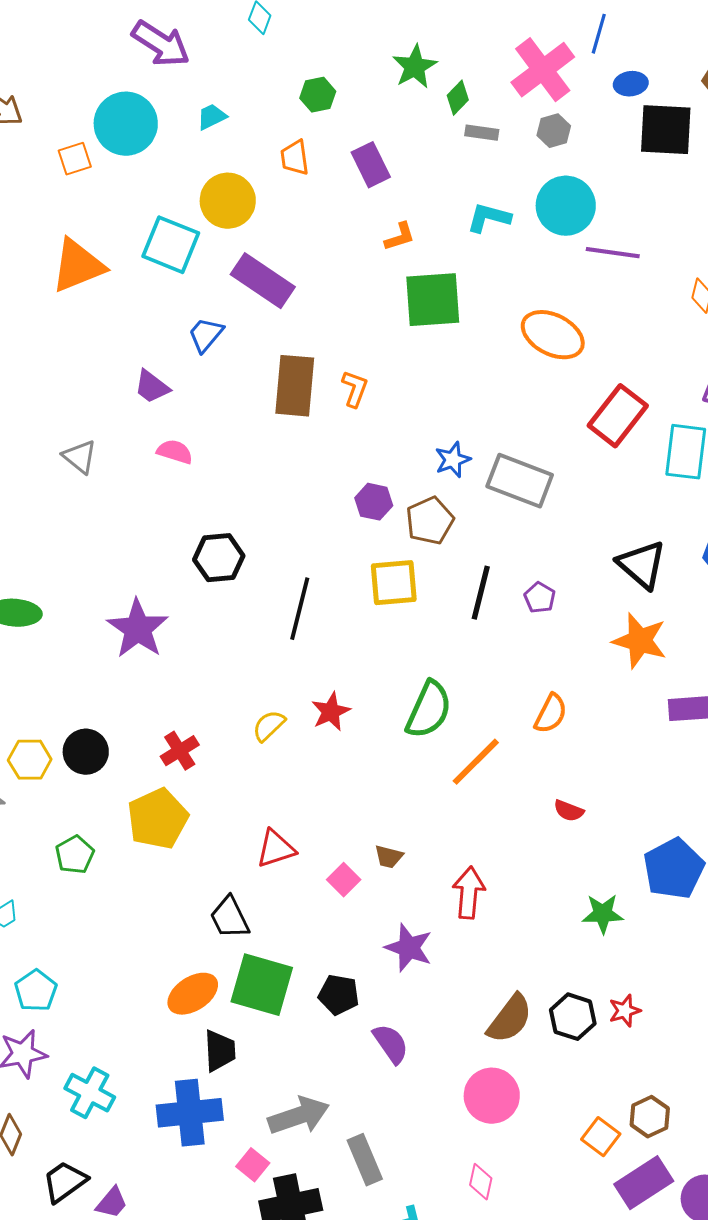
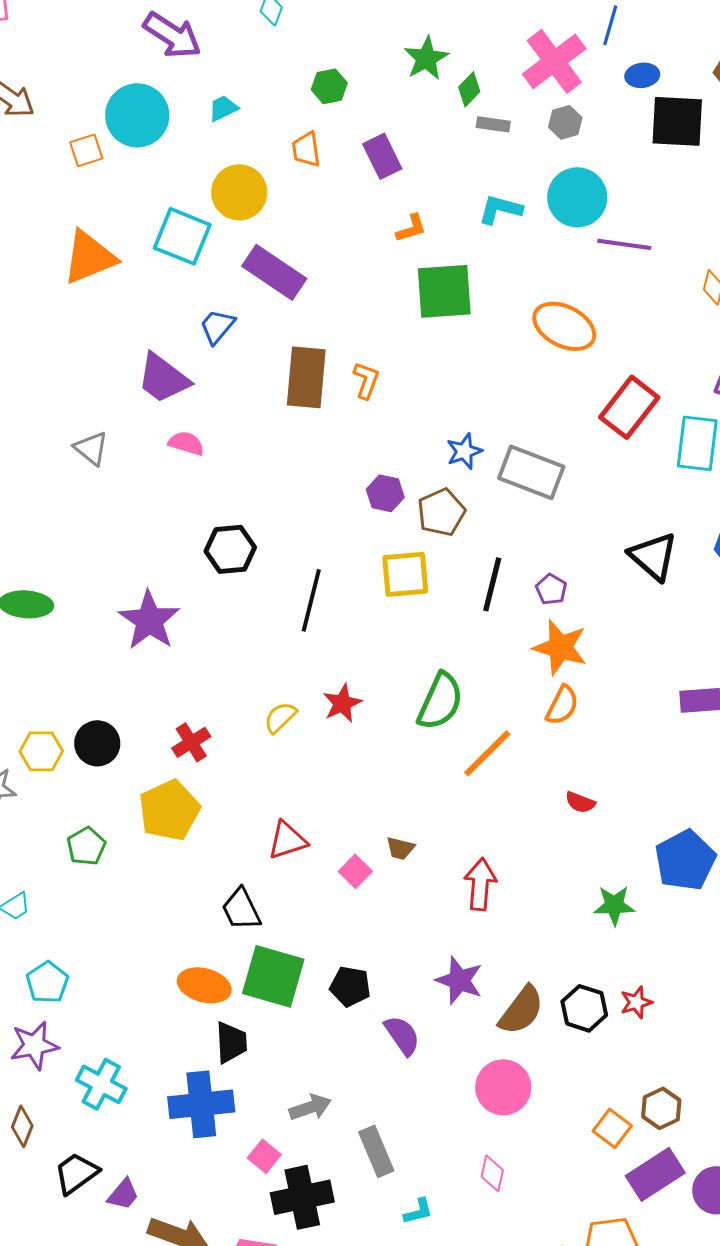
purple trapezoid: (152, 387) -> (163, 378), size x1.5
orange star: (640, 641) -> (560, 647), moved
purple star: (409, 948) -> (459, 980), moved
orange ellipse: (193, 994) -> (204, 985), turned 48
gray arrow: (299, 1116) -> (310, 1107), size x0.7

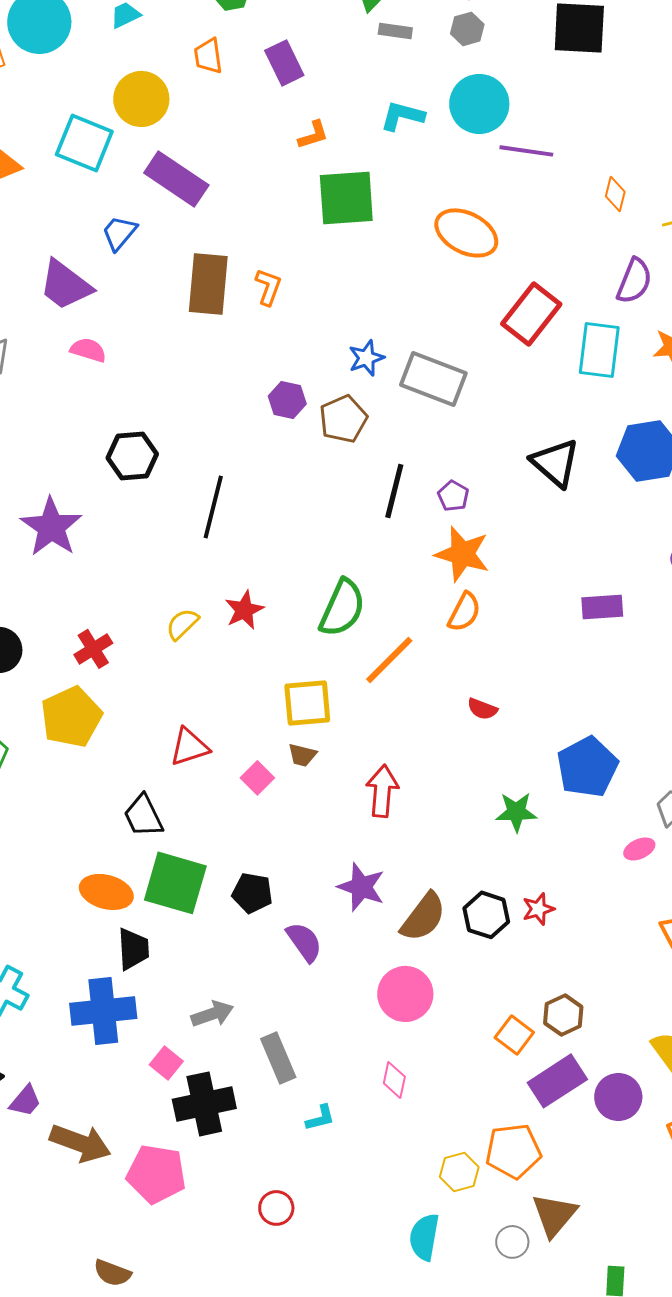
yellow square: (405, 574) -> (307, 703), moved

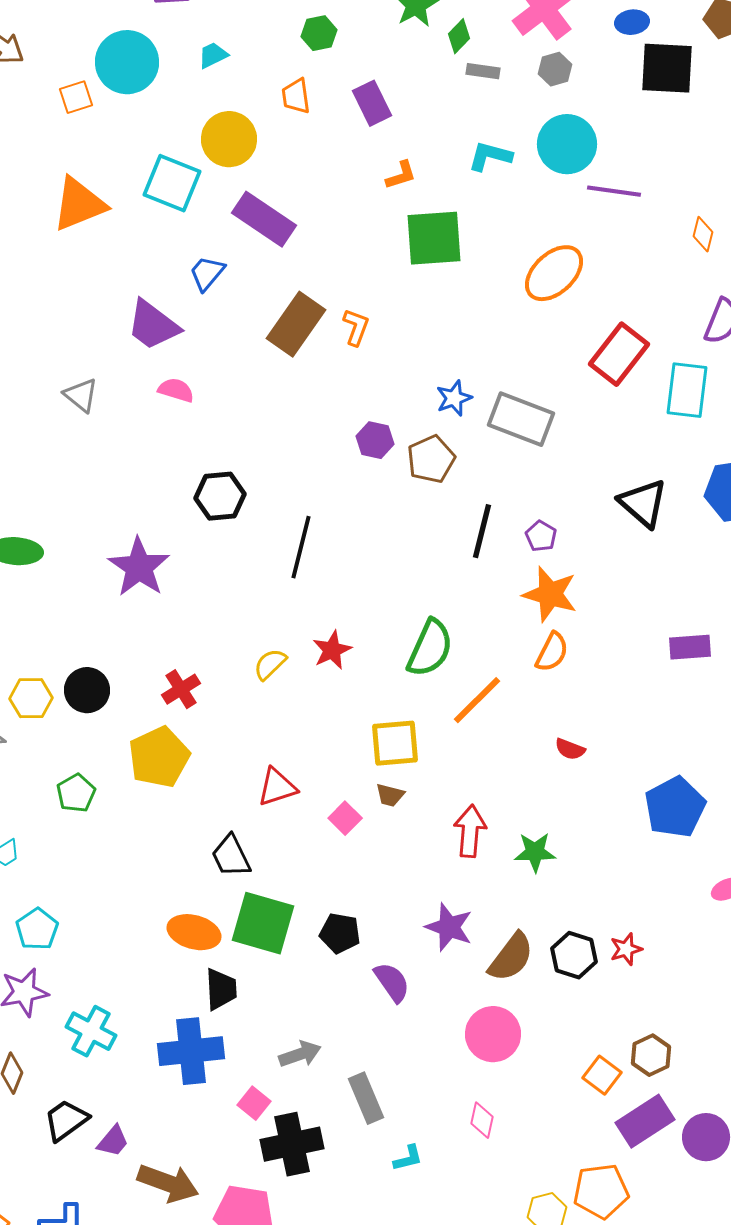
orange ellipse: (466, 233) -> (554, 273), turned -70
brown rectangle: (208, 284) -> (296, 324), turned 30
green star: (516, 812) -> (535, 852), moved

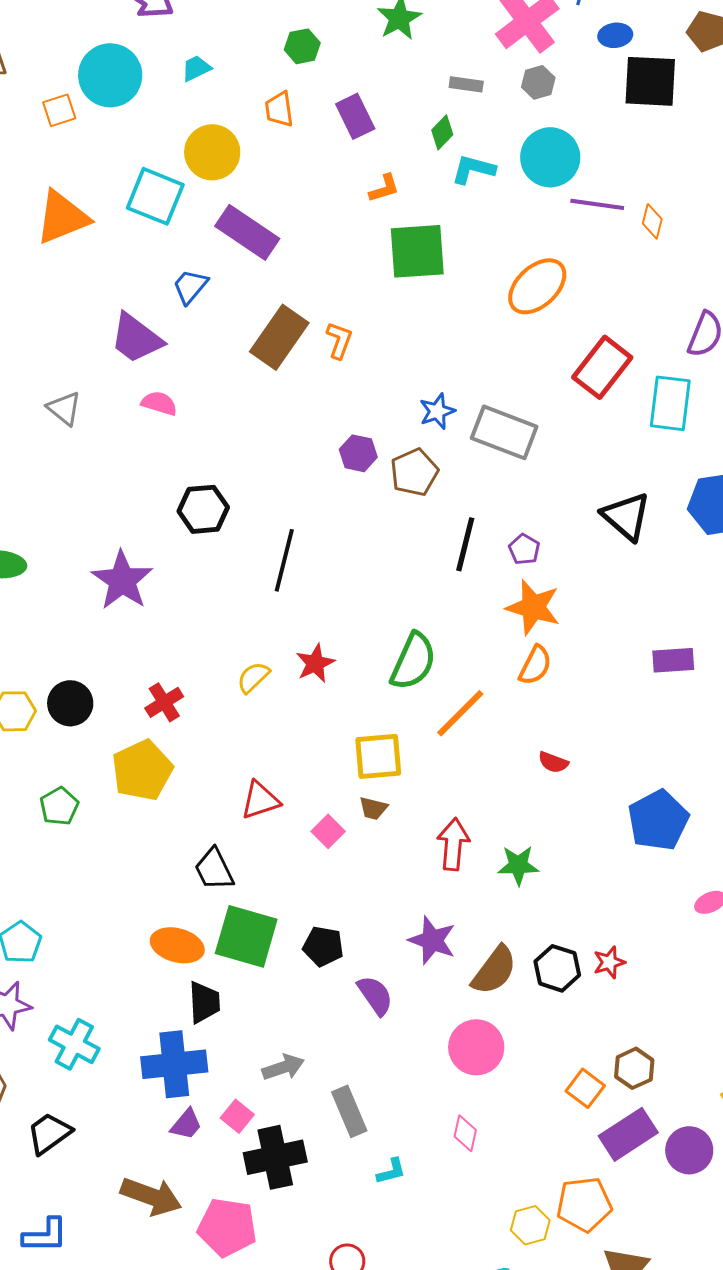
green diamond: (459, 36) -> (442, 132), moved
orange diamond: (703, 234) -> (652, 221), moved
purple trapezoid: (113, 1141) -> (186, 1124), moved

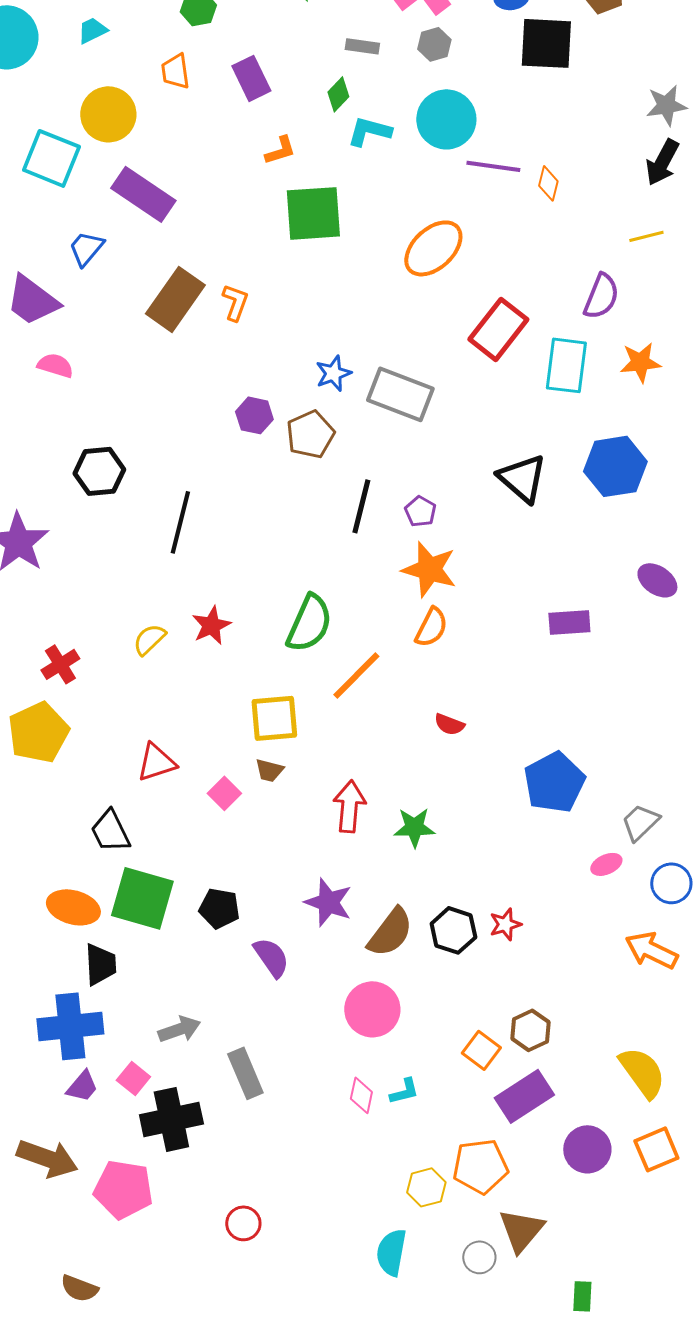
purple circle: (689, 1150) -> (587, 1149), moved
cyan L-shape: (391, 1171) -> (404, 1091), moved

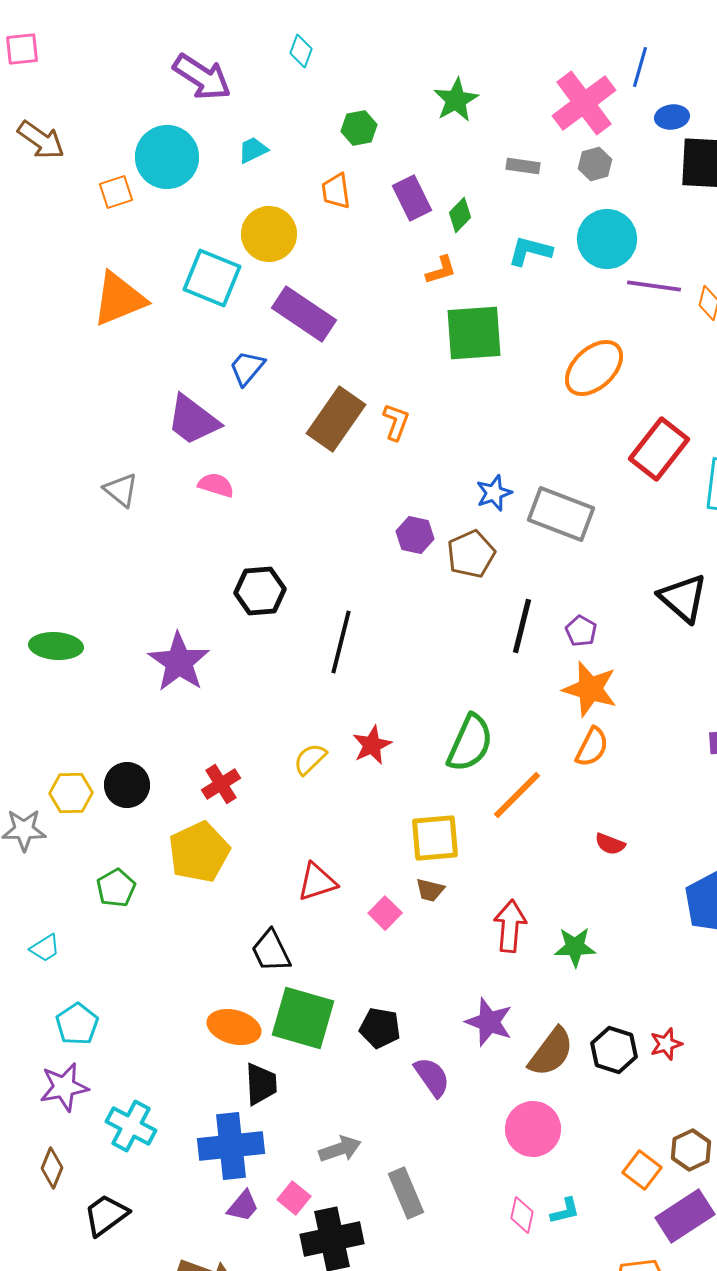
green diamond: (338, 94) -> (460, 215), moved

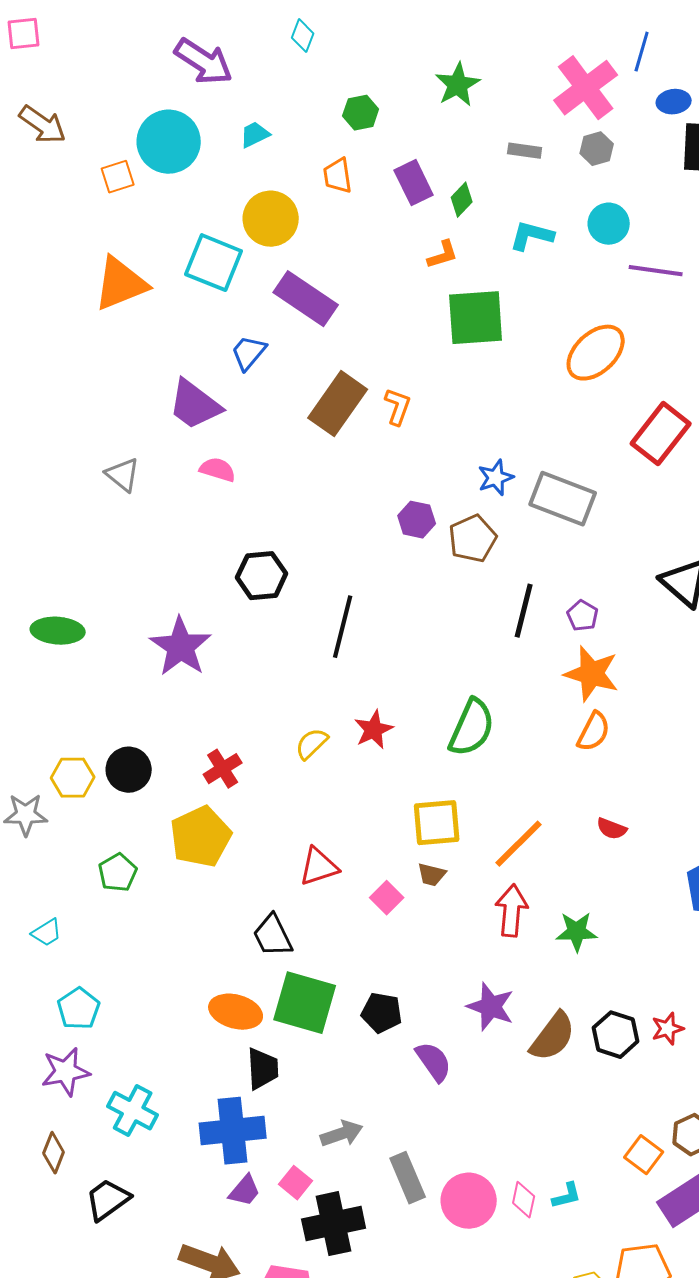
cyan circle: (607, 239) -> (609, 224), size x0.7
orange line: (517, 795) -> (519, 844), moved
pink circle: (533, 1129) -> (469, 1201), moved

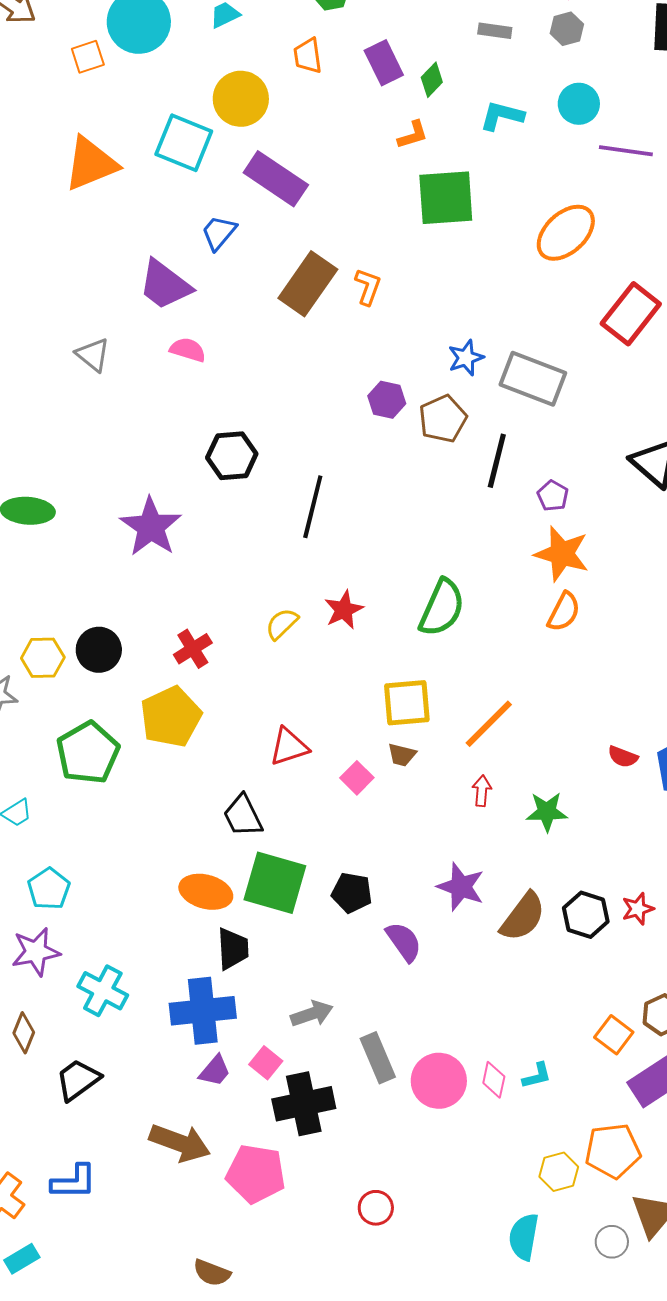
black line: (524, 611) -> (497, 461), moved
red semicircle: (612, 829) -> (623, 757), moved
green pentagon: (118, 873) -> (88, 753), size x1.6
red arrow: (512, 911) -> (482, 791), size x0.6

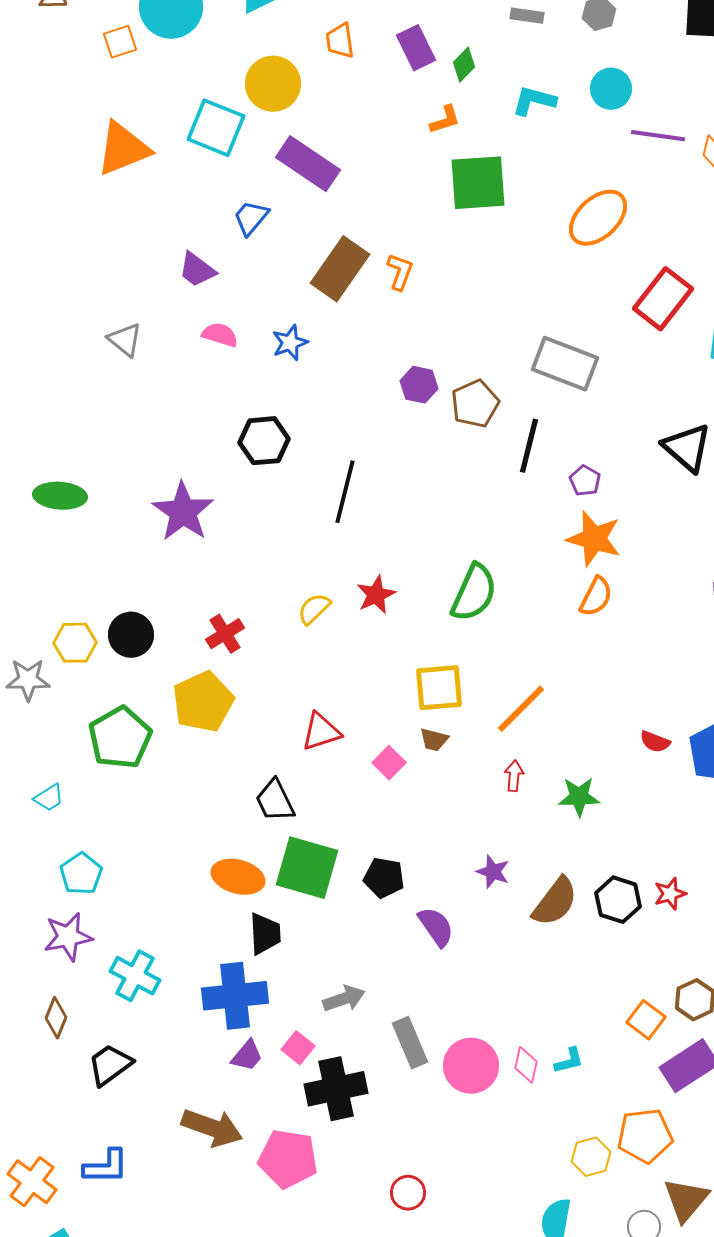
purple trapezoid: (165, 285) -> (197, 270), size x0.7
blue star: (466, 358) -> (290, 343), moved
purple star: (461, 887) -> (493, 872), size x0.7

